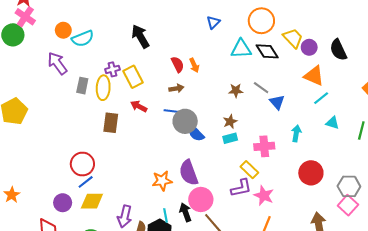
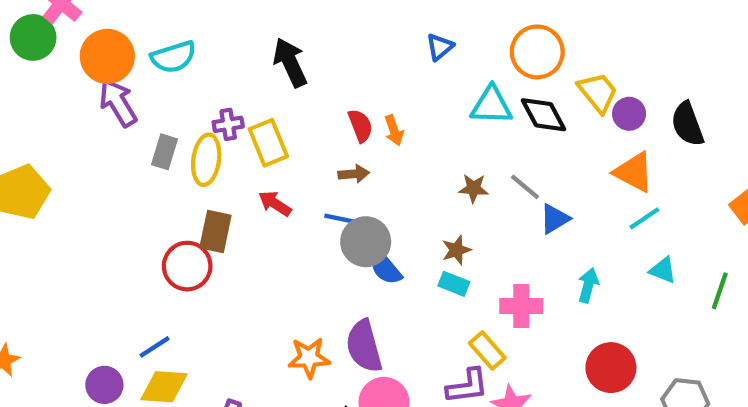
orange circle: (63, 30) -> (107, 56), moved, size x1.6
blue triangle: (277, 102) -> (555, 219), turned 35
cyan rectangle: (230, 138) -> (454, 284), turned 32
red circle: (82, 164) -> (187, 266), moved

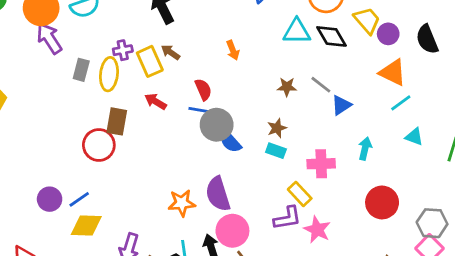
red semicircle: (360, 126) -> (203, 90), moved
brown arrow: (354, 174) -> (170, 52), moved, turned -138
purple circle: (104, 385) -> (50, 199), moved

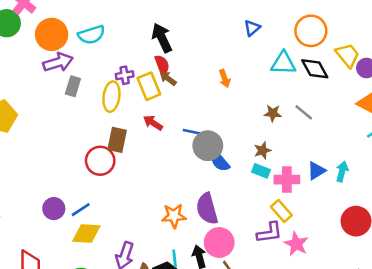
purple arrow: (49, 38) -> (58, 62), turned 104
gray rectangle: (81, 70) -> (73, 86), moved
red semicircle: (203, 90) -> (162, 65), moved
blue triangle: (341, 105) -> (316, 171), moved
pink cross: (321, 164) -> (287, 180), moved

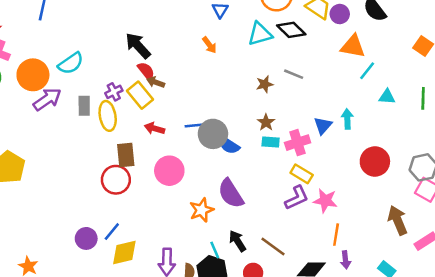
orange arrow: (225, 78) -> (209, 45), moved
gray rectangle: (73, 86) -> (84, 106), moved
pink circle: (219, 243) -> (169, 171), moved

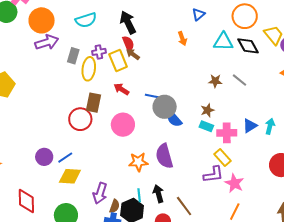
cyan semicircle: (71, 63) -> (86, 20), moved

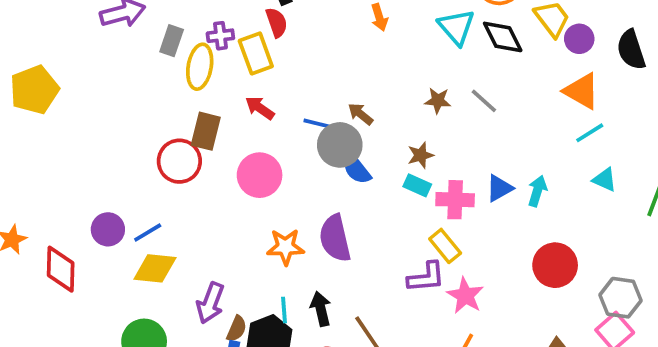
cyan triangle: (223, 42) -> (456, 27), turned 45
brown arrow: (133, 54) -> (361, 114), moved
red diamond: (26, 201) -> (61, 269), moved

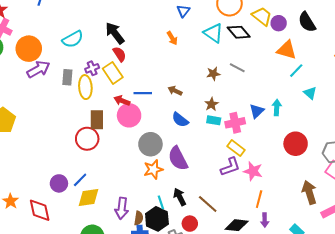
blue line: (320, 124) -> (143, 93), moved
gray circle: (340, 145) -> (150, 144), moved
pink circle: (260, 175) -> (129, 115), moved
cyan triangle: (605, 180) -> (310, 93), turned 32

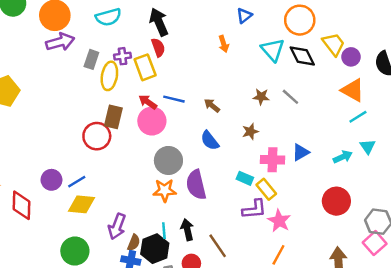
cyan arrow: (277, 108) -> (343, 157), moved, turned 49
cyan rectangle: (214, 120) -> (245, 178), moved

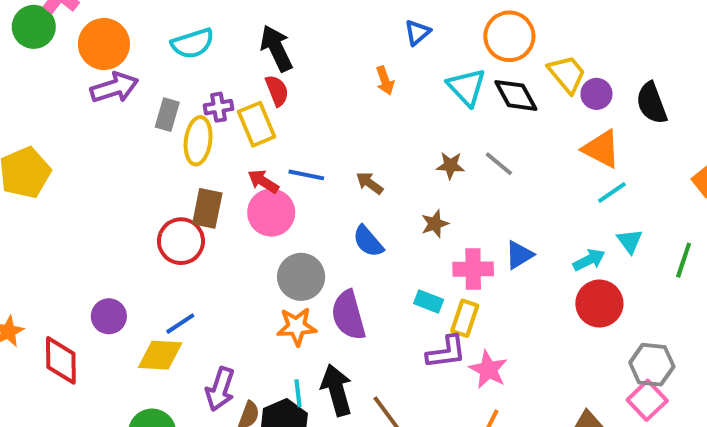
blue line: (77, 182) -> (180, 324), moved
yellow rectangle: (266, 189) -> (465, 318), turned 60
red circle: (336, 201) -> (599, 304), moved
black arrow: (187, 230) -> (337, 390), size x1.4

